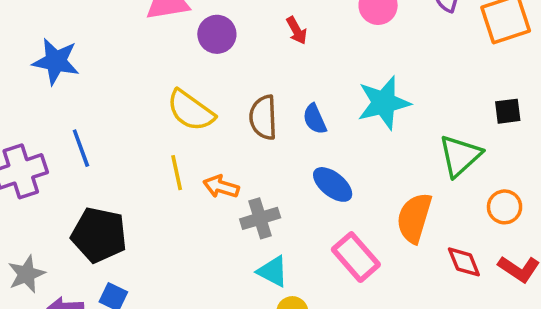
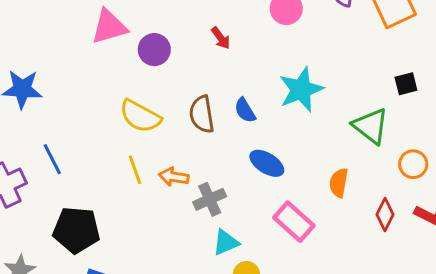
green triangle: (460, 156) -> (371, 126), turned -33
orange semicircle: (414, 218) -> (339, 183), size x0.7
red diamond: (464, 262) -> (385, 215), turned 56
cyan triangle: (273, 271) -> (226, 242), turned -44

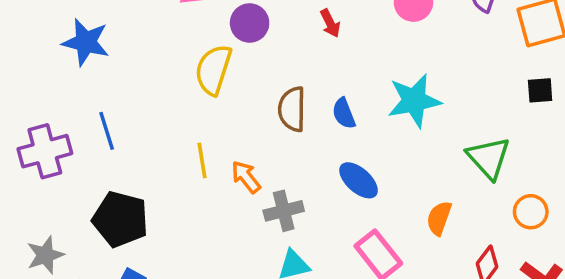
black square: (406, 84) -> (540, 90), moved
yellow semicircle: (140, 116) -> (213, 70), moved, turned 69
orange arrow: (174, 177) -> (246, 177), turned 32

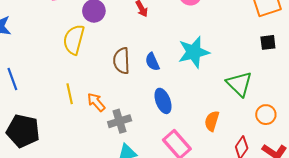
blue ellipse: (359, 180) -> (163, 101), turned 30

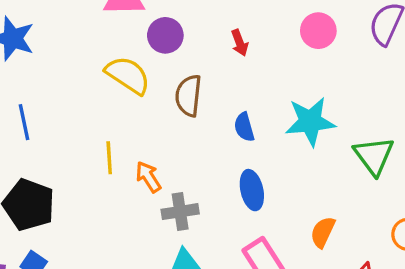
yellow semicircle: (74, 40) -> (128, 75), turned 100
brown semicircle: (122, 61) -> (188, 96), moved
green triangle: (239, 84) -> (374, 156), moved

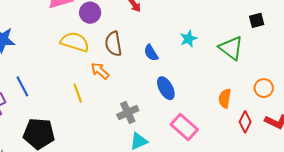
cyan star: (310, 122) -> (188, 39), size x0.6
orange arrow: (148, 177) -> (100, 71), moved
orange semicircle: (323, 232) -> (225, 98), moved

